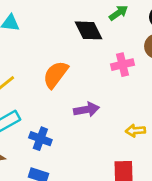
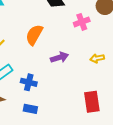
yellow arrow: (135, 131) -> (97, 58), moved

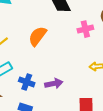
purple arrow: (60, 57) -> (54, 84), moved

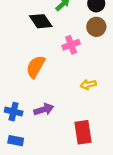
orange semicircle: (38, 36) -> (36, 67), moved

